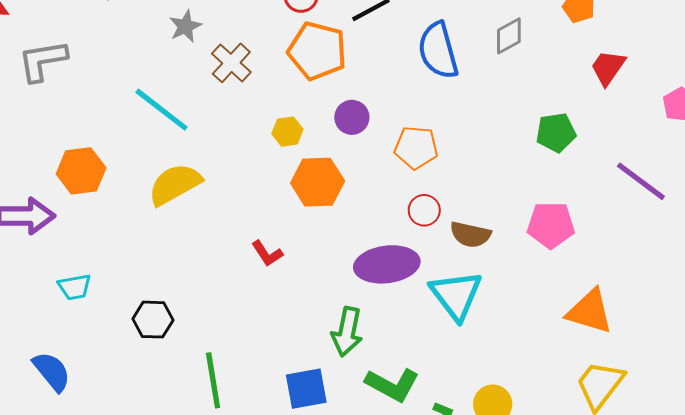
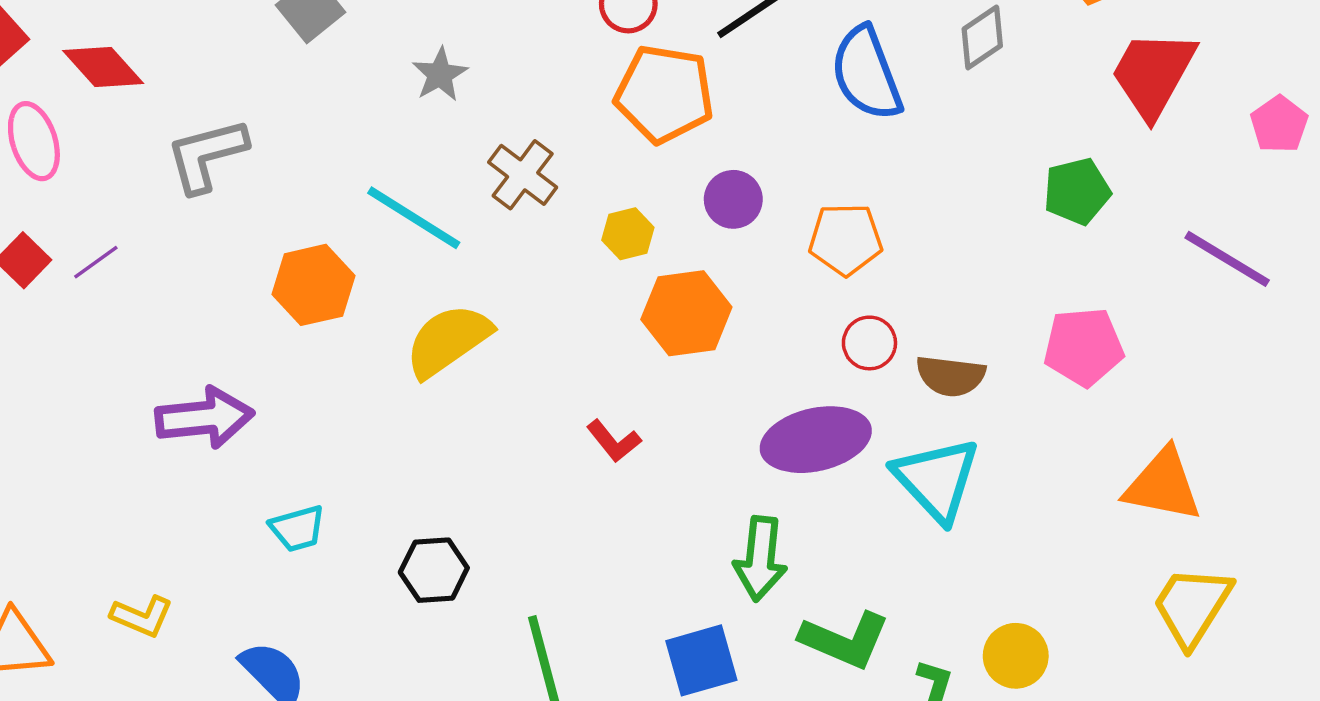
brown cross: (231, 63) -> (523, 175), moved
red trapezoid: (608, 67) -> (1153, 74), size x1.5
orange hexagon: (81, 171) -> (313, 285), moved

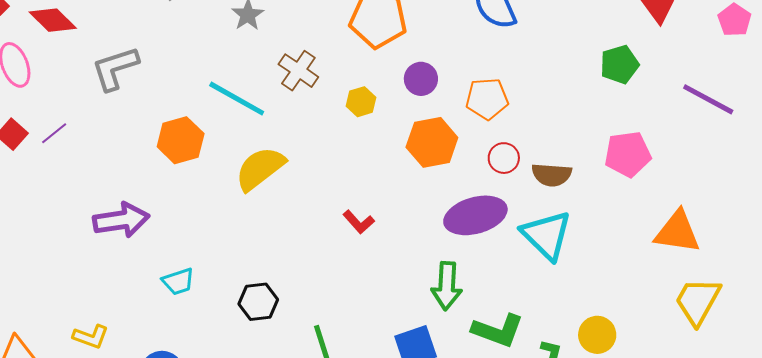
orange hexagon: (686, 313) -> (432, 142), moved

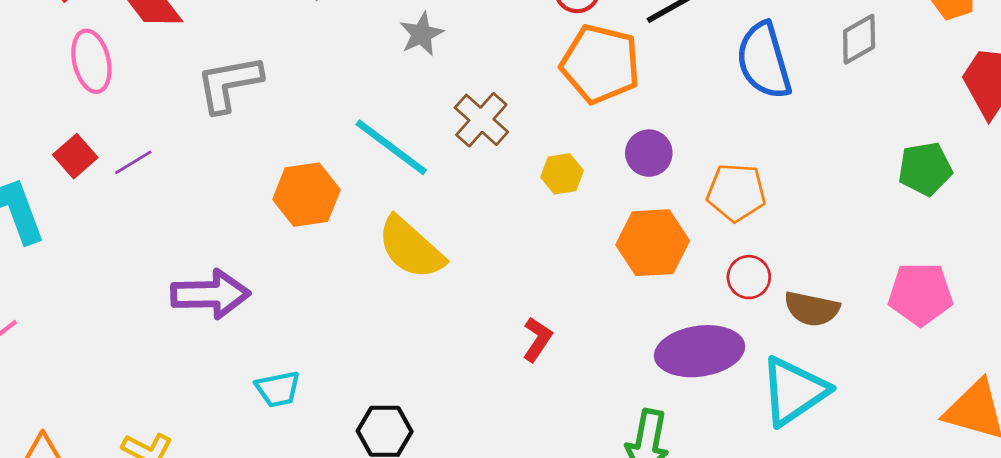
yellow semicircle: (260, 169) -> (411, 248), turned -108
red L-shape: (359, 222) -> (537, 339), turned -112
cyan triangle: (546, 235) -> (794, 391), turned 34

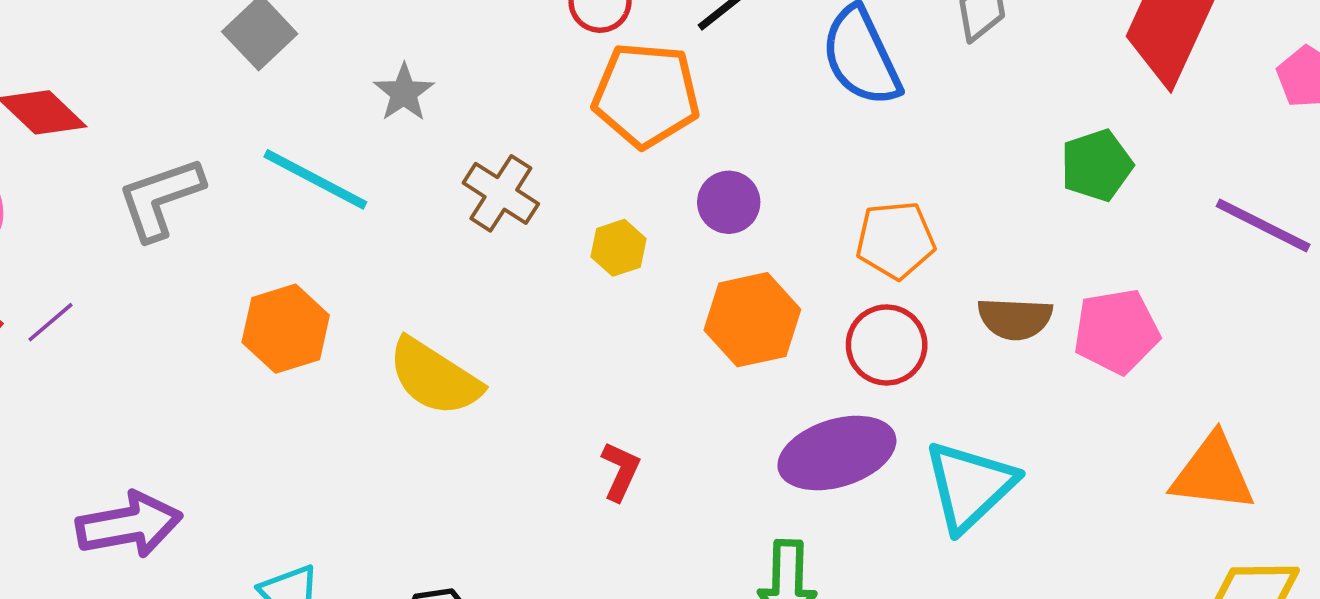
cyan line: (391, 147) -> (315, 179), moved
orange pentagon: (736, 192) -> (895, 240), moved
red circle: (749, 277) -> (887, 345), size x1.4
purple arrow: (210, 294) -> (129, 525), moved
brown semicircle: (812, 309) -> (1015, 319), moved

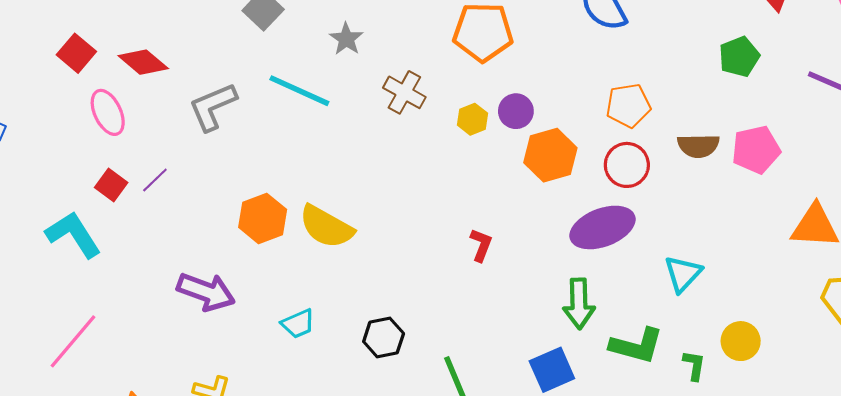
purple circle: (729, 202) -> (516, 111), moved
orange hexagon: (286, 329) -> (263, 218), moved
yellow semicircle: (435, 377) -> (326, 227), moved
cyan triangle: (970, 486) -> (683, 274), moved, size x0.7
purple arrow: (129, 525) -> (206, 292), turned 34

